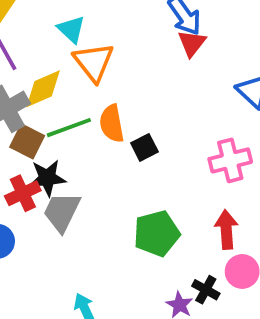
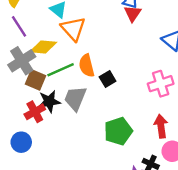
yellow diamond: (43, 89) -> (43, 47), turned 32
gray trapezoid: (62, 212) -> (75, 98), moved

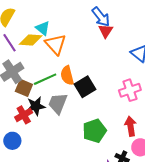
yellow diamond: (43, 47) -> (31, 40), moved
black square: (108, 79) -> (85, 87), size x1.5

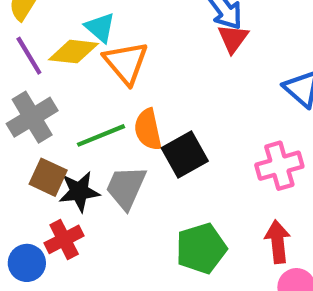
brown square: (24, 88) -> (48, 177), moved
red cross: (24, 115) -> (64, 239), moved

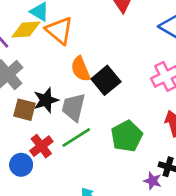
green line: (101, 135) -> (76, 138), moved
black star: (79, 192) -> (46, 100), moved

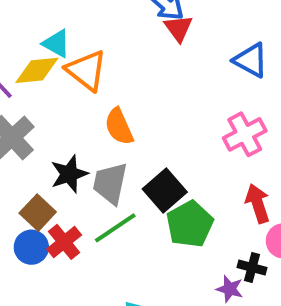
black square: (106, 80) -> (165, 190), moved
brown square: (25, 110) -> (38, 213), moved, turned 30
blue circle: (21, 165) -> (31, 247), moved

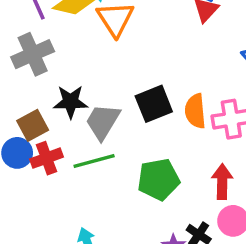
orange semicircle: (119, 127) -> (195, 111), moved
black square: (165, 190) -> (154, 104), moved

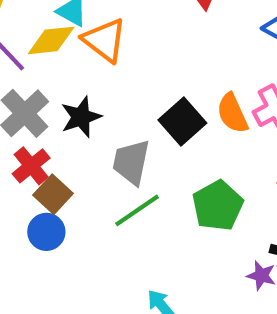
black star: (71, 102) -> (81, 117), moved
red cross: (46, 158) -> (31, 166), moved

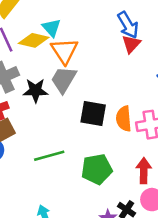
black square: (182, 122) -> (93, 113), turned 32
gray trapezoid: (131, 162) -> (64, 80), moved

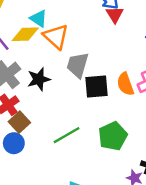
gray trapezoid: (64, 80) -> (78, 65), moved

